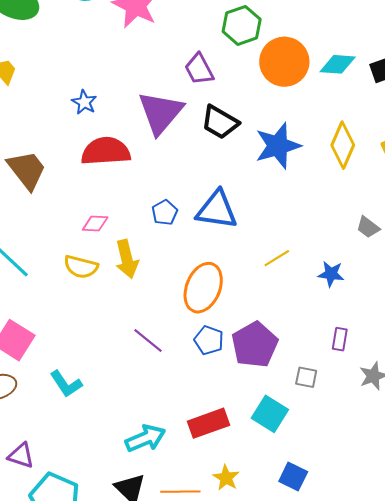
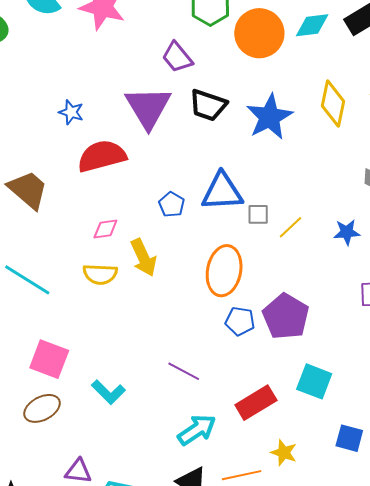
purple line: (148, 340) -> (184, 371), moved
gray square: (306, 377) -> (258, 214), moved

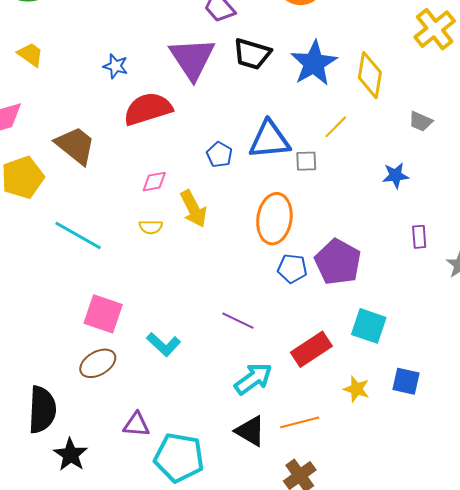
yellow diamond: (333, 104) -> (370, 75), moved
yellow line: (291, 227) -> (336, 127), moved
yellow semicircle: (100, 274) -> (151, 227), size x0.7
yellow star: (284, 453) -> (356, 389), moved

